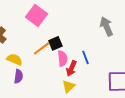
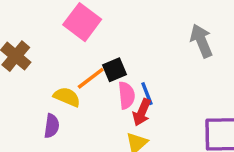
blue line: (85, 57) -> (147, 94), moved
yellow semicircle: (14, 59) -> (67, 97), moved

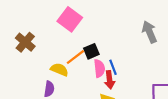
red arrow: (142, 112) -> (110, 80), turned -30

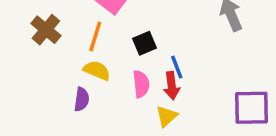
orange line: (75, 57) -> (95, 36), moved, turned -36
pink semicircle: (99, 68) -> (141, 84), moved

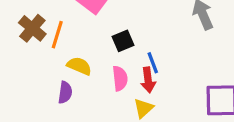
orange line: (95, 36) -> (57, 35), moved

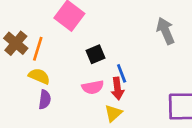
yellow semicircle: (79, 66) -> (39, 76), moved
pink semicircle: (120, 78) -> (93, 87), turned 85

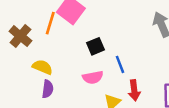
orange line: (38, 49) -> (50, 23), moved
red arrow: (117, 89) -> (134, 90), moved

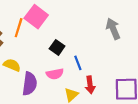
black square: (95, 46) -> (57, 47), turned -32
purple semicircle: (48, 89) -> (30, 84), moved, size x1.5

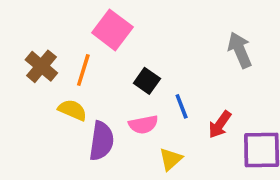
orange line: (19, 28) -> (83, 70), moved
red arrow: (90, 85) -> (220, 125), moved, turned 42

